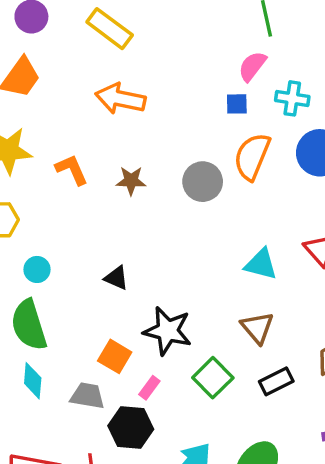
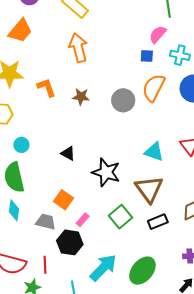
orange arrow: (120, 99) -> (78, 48), turned 60
brown triangle: (257, 328) -> (149, 189), size x1.4
black star: (168, 331) -> (106, 172), moved

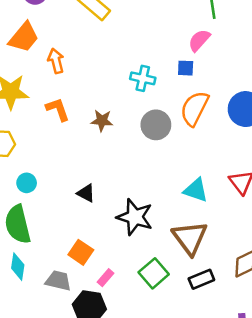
orange arrow: (78, 48) -> (56, 61), moved, size x0.7
cyan cross: (180, 55) -> (143, 78), moved

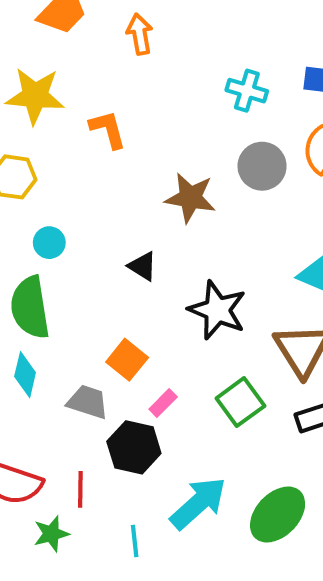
orange arrow: (56, 61) -> (140, 34), moved
brown star: (102, 121) -> (190, 198), moved, size x1.4

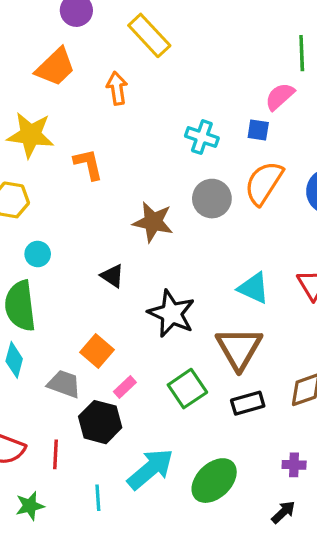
green star: (51, 534) -> (30, 506), moved

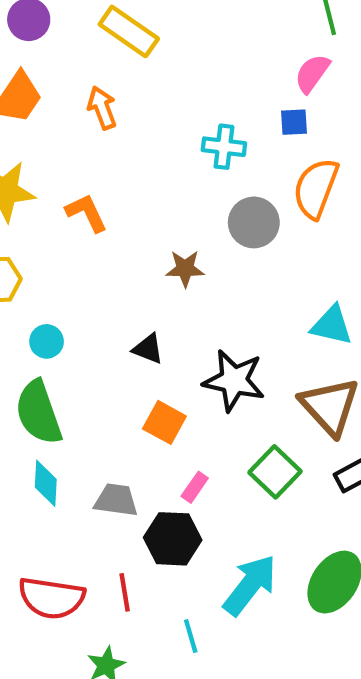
brown star: (153, 222) -> (185, 269), size x0.7
orange square: (97, 351) -> (164, 422), moved

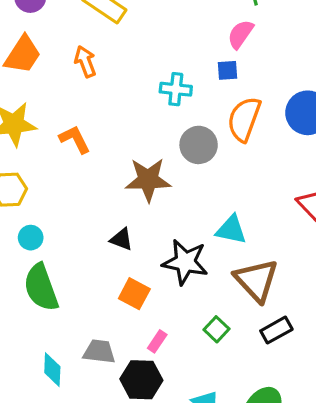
brown star: (185, 269) -> (148, 180), size x1.6
cyan triangle: (332, 325) -> (231, 230), moved
cyan circle: (47, 341) -> (31, 238), moved
green square: (275, 472) -> (217, 329), size x0.7
cyan diamond: (46, 483) -> (52, 370), moved

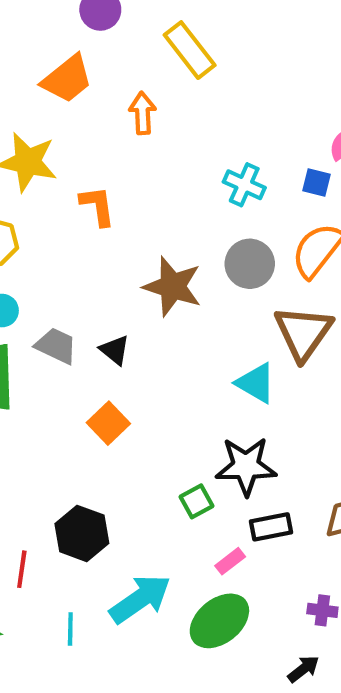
black star: (185, 262) -> (246, 466), moved, turned -30
brown triangle: (256, 280) -> (303, 333), moved
pink rectangle: (157, 341) -> (230, 561), moved
gray trapezoid: (99, 352) -> (56, 346), moved

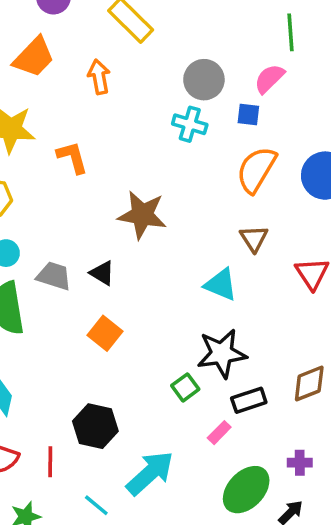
gray circle: (250, 264) -> (204, 80), moved
brown triangle: (303, 333) -> (254, 238), size x0.6
green ellipse: (219, 621) -> (246, 490), moved
cyan line: (70, 629) -> (96, 505), turned -44

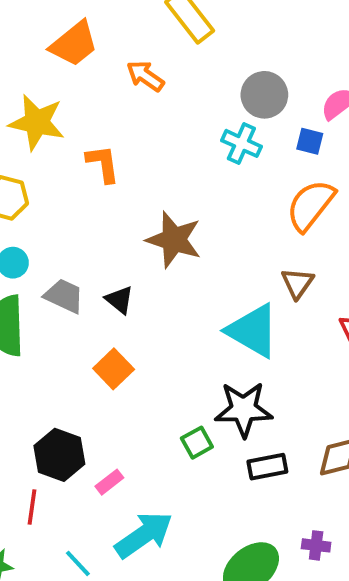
orange arrow: (99, 77) -> (145, 76), turned -52
cyan triangle: (221, 285) -> (253, 331), size x1.4
black hexagon: (95, 426) -> (59, 455), moved
pink rectangle: (219, 433) -> (109, 482), moved

